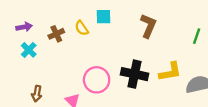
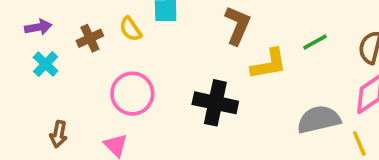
green line: (197, 36) -> (315, 42), turned 42
yellow L-shape: (170, 72) -> (269, 64), moved
pink circle: (97, 80) -> (132, 94), moved

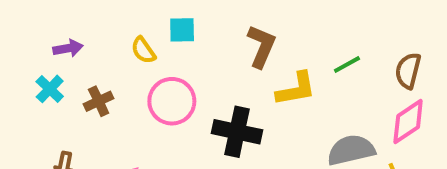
purple arrow: (38, 27) -> (68, 48), moved
brown cross: (90, 38) -> (99, 101), moved
pink circle: (132, 94) -> (172, 101), moved

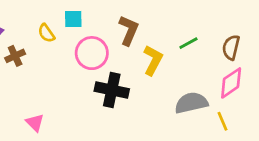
yellow L-shape: (296, 89) -> (153, 60), turned -52
brown cross: (99, 101) -> (15, 56), moved
pink circle: (172, 101) -> (92, 53), moved

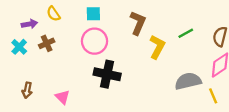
yellow semicircle: (46, 33) -> (53, 14), moved
pink circle: (92, 53) -> (94, 41), moved
black cross: (112, 90) -> (107, 74), moved

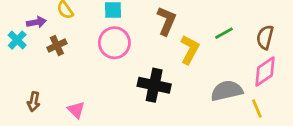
cyan cross: (19, 47) -> (17, 40), moved
black cross: (107, 74) -> (154, 85), moved

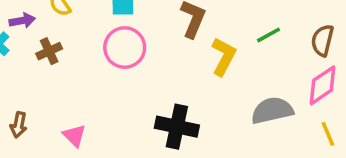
black cross: (154, 85) -> (177, 127), moved
yellow line: (257, 108) -> (328, 134), moved

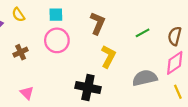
brown cross: (49, 51) -> (21, 52), moved
yellow L-shape: (224, 57) -> (108, 56), moved

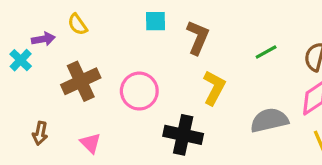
cyan square: (56, 15) -> (156, 21), moved
pink circle: (57, 40) -> (139, 91), moved
brown cross: (21, 52) -> (81, 81), size x1.6

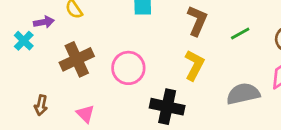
brown L-shape: (198, 37) -> (197, 21), moved

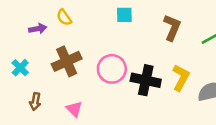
cyan cross: (24, 41) -> (20, 68), moved
yellow L-shape: (194, 65) -> (181, 78), moved
black cross: (167, 107) -> (146, 80), moved

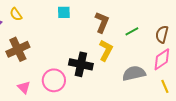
pink circle: (112, 69) -> (54, 80), moved
yellow L-shape: (181, 78) -> (106, 50), moved

